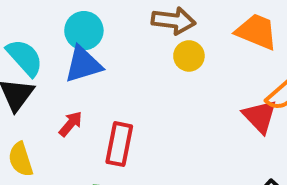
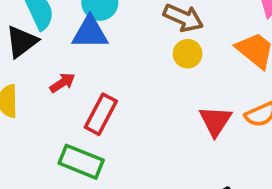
red triangle: (260, 116) -> (215, 121), moved

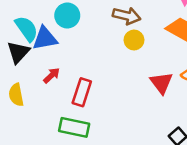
blue triangle: (90, 33) -> (45, 38), moved

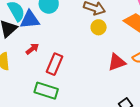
red triangle: (161, 83) -> (117, 62), turned 42

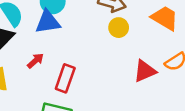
blue triangle: (30, 20) -> (48, 22), moved

